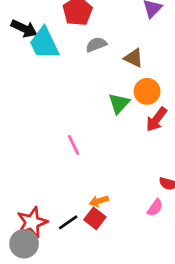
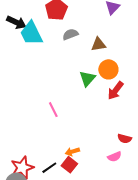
brown triangle: (134, 58) -> (98, 44), turned -35
pink semicircle: (155, 208) -> (114, 157), turned 32

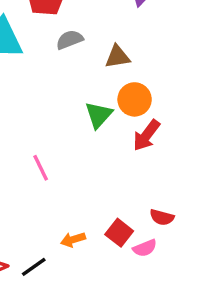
red square: (69, 165) -> (119, 233), moved

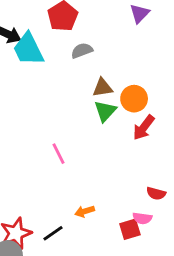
brown triangle: (117, 57) -> (102, 88), moved
red square: (119, 233) -> (130, 229), moved, turned 35
pink semicircle: (145, 248) -> (142, 218), turned 30

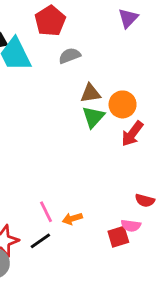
pink line: (58, 154) -> (46, 212), moved

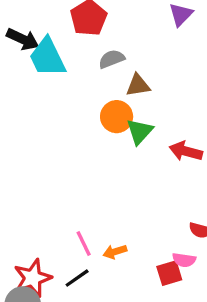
brown triangle: (90, 93) -> (138, 85), moved
orange circle: (123, 104) -> (117, 117), moved
red arrow: (132, 134) -> (186, 151), turned 68

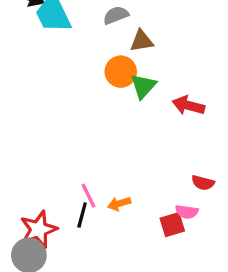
black line: (77, 278) -> (82, 215), moved, turned -40

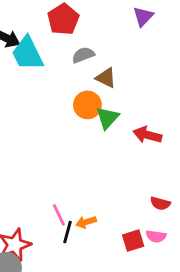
brown triangle: (142, 41) -> (106, 78), turned 35
pink semicircle: (187, 212) -> (156, 236), moved
black line: (82, 215) -> (67, 232), moved

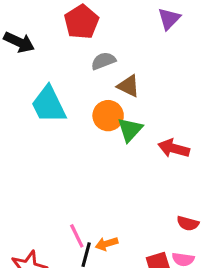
cyan trapezoid: (28, 54) -> (49, 105), moved

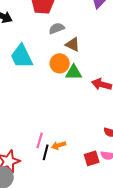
green triangle: (130, 130) -> (74, 72), turned 48
pink line: (77, 236) -> (40, 140), turned 42

